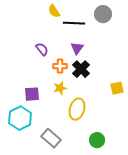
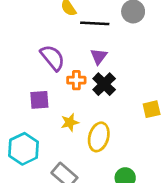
purple semicircle: (42, 49) -> (53, 58), size x1.5
yellow star: (60, 88) -> (70, 122), moved
purple square: (32, 94) -> (39, 100), moved

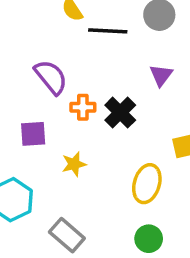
purple triangle: (99, 56) -> (161, 75), moved
yellow ellipse: (99, 137) -> (147, 184), moved

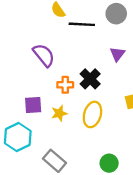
orange cross: (83, 107) -> (65, 85), moved
purple square: (33, 134) -> (33, 105), moved
yellow ellipse: (147, 184) -> (92, 114), moved

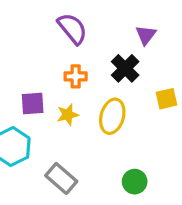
purple semicircle: (44, 55) -> (72, 29), moved
black cross: (90, 79) -> (125, 68), moved

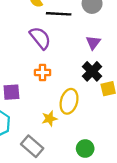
black cross: (125, 68) -> (92, 71), moved
yellow star: (68, 115) -> (49, 119), moved

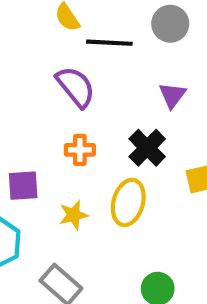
black cross: (92, 71) -> (147, 148), moved
yellow star: (49, 119) -> (74, 215), moved

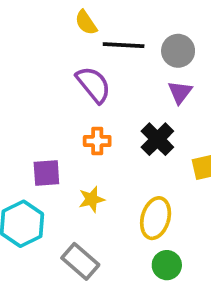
gray circle: (170, 24) -> (178, 51), moved
yellow ellipse: (128, 202) -> (156, 218), moved

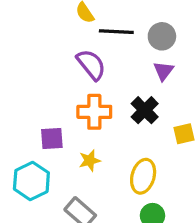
orange cross: (97, 141) -> (94, 112), size x1.5

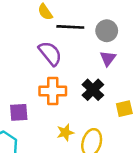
yellow star: (90, 161) -> (65, 133), moved

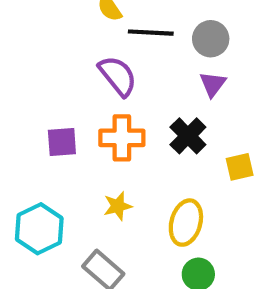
purple square: (19, 112) -> (62, 142), moved
yellow star: (65, 133) -> (118, 206), moved

